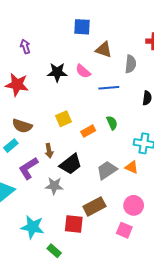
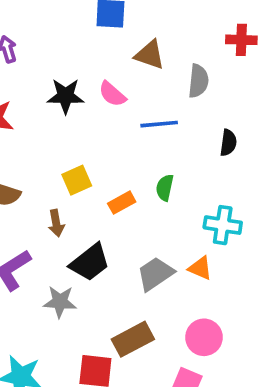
green semicircle: (112, 123) -> (165, 188), turned -144
brown arrow: (49, 151) -> (56, 223), moved

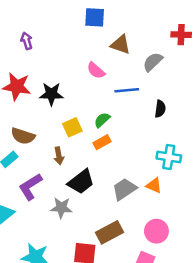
gray semicircle: (198, 81) -> (153, 62), turned -140
black star: (66, 96) -> (51, 94), moved
black semicircle: (228, 143) -> (160, 109), moved
green semicircle: (165, 188) -> (102, 120), moved, turned 35

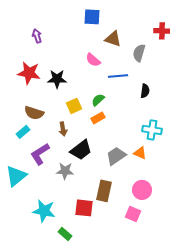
gray semicircle: (153, 62) -> (139, 53), turned -30
brown rectangle: (109, 232) -> (104, 191), turned -50

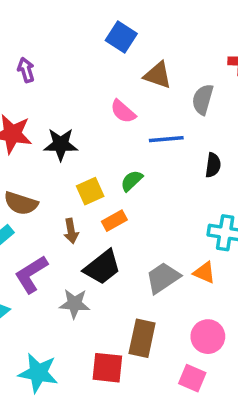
blue square: (92, 17) -> (121, 37), turned 30
orange rectangle: (98, 118) -> (114, 221), moved

